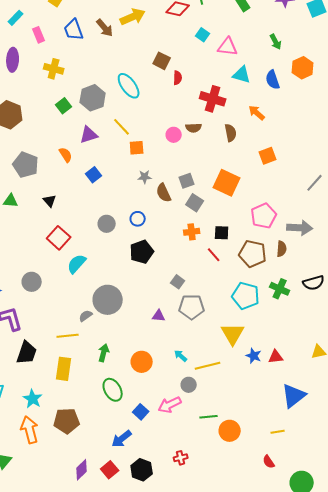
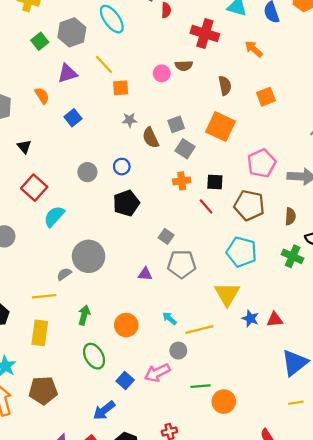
brown semicircle: (231, 133) -> (225, 86), moved
brown semicircle: (282, 249) -> (290, 216), moved
green cross: (280, 289) -> (293, 256), moved
yellow line: (278, 432) -> (296, 403), moved

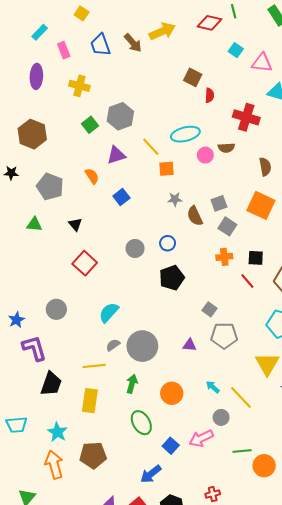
cyan ellipse: (112, 19) -> (185, 134), moved, turned -68
cyan semicircle: (54, 216) -> (109, 312), moved
gray circle: (89, 256) -> (142, 346), moved
yellow line: (199, 330) -> (241, 397), turned 60

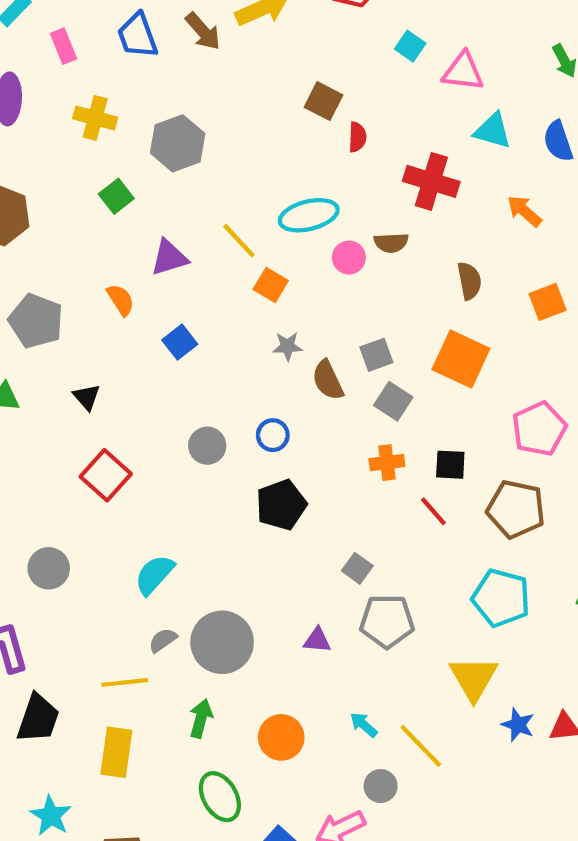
gray hexagon: (120, 116) -> (178, 143), moved
orange square: (167, 169) -> (271, 285), turned 35

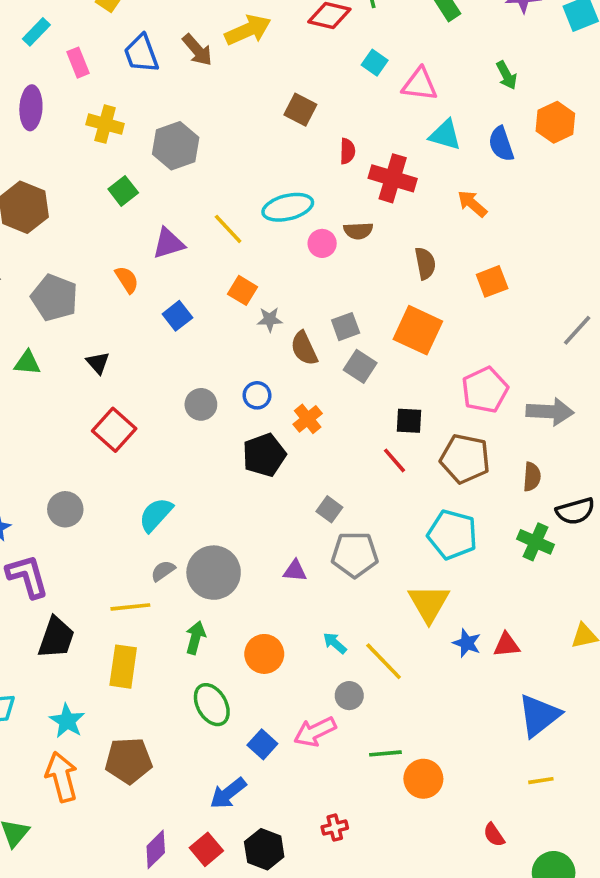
red semicircle: (357, 137) -> (347, 151), moved
orange square: (271, 285) -> (243, 290), moved
orange cross: (387, 463) -> (308, 419), moved, turned -32

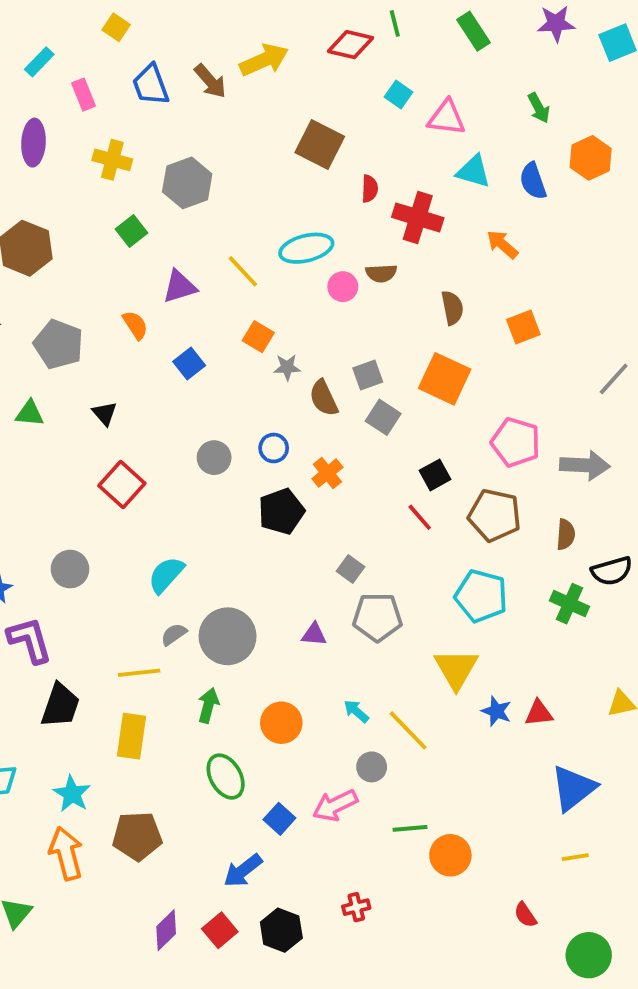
brown square: (300, 110) -> (320, 144), size x1.4
pink pentagon: (485, 390) -> (516, 442), turned -30
black square: (409, 421) -> (435, 475), turned -32

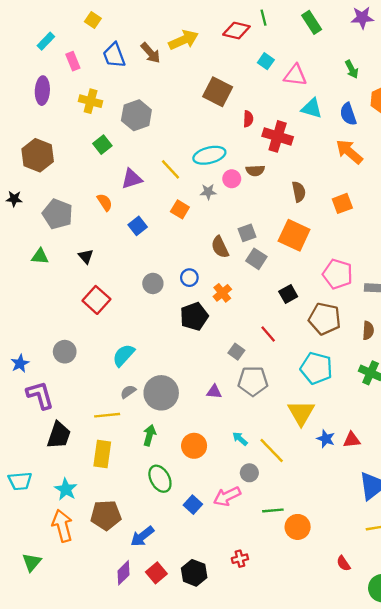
orange arrow: (502, 244) -> (349, 152), moved, size x1.4
gray star: (287, 367) -> (208, 192), moved
red line: (420, 517) -> (268, 334), moved
blue arrow: (243, 871) -> (142, 536), moved

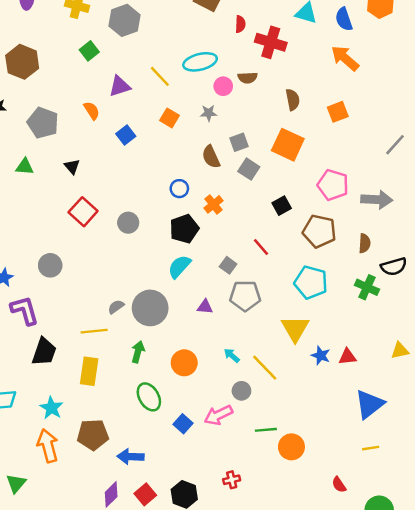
gray star: (208, 192) -> (209, 113), moved
gray circle: (153, 283) -> (128, 223), moved
cyan semicircle: (124, 355) -> (179, 267), moved
blue arrow: (142, 536) -> (131, 457), turned 40

